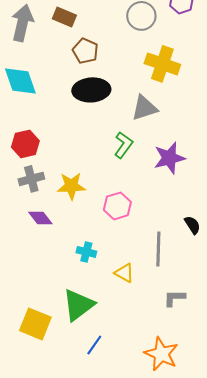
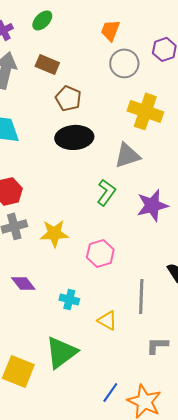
purple diamond: (40, 218) -> (23, 283), moved
blue line: (94, 345) -> (110, 392), moved

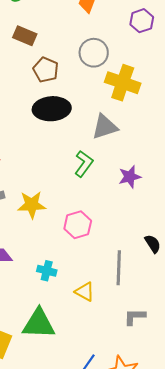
gray circle: (124, 63) -> (94, 53), moved
purple star: (152, 205) -> (130, 177), size x0.7
green triangle: (61, 352) -> (39, 324), turned 39

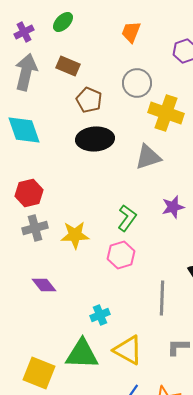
green L-shape: (84, 164) -> (127, 218), moved
cyan cross: (47, 271) -> (100, 315), moved, turned -36
yellow triangle: (85, 292) -> (128, 350), moved, size x1.5

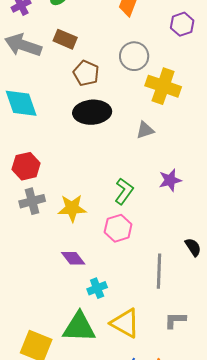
gray arrow: (26, 72) -> (23, 45), turned -84
gray triangle: (148, 157) -> (145, 130), size x0.7
purple diamond: (44, 285) -> (73, 258), moved

